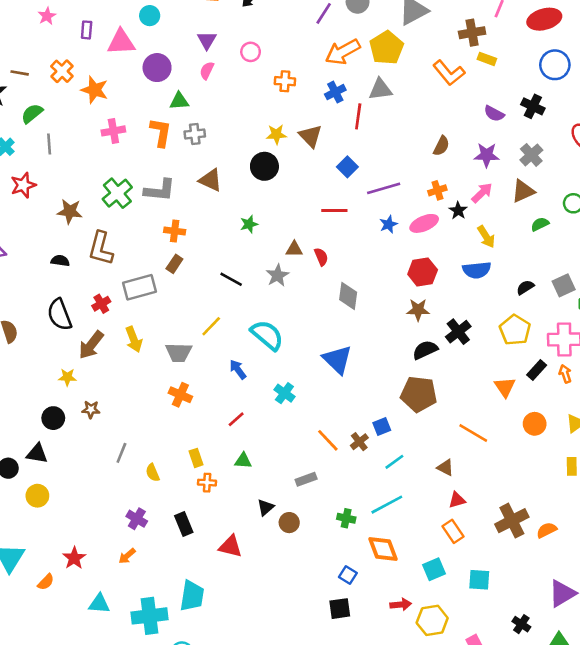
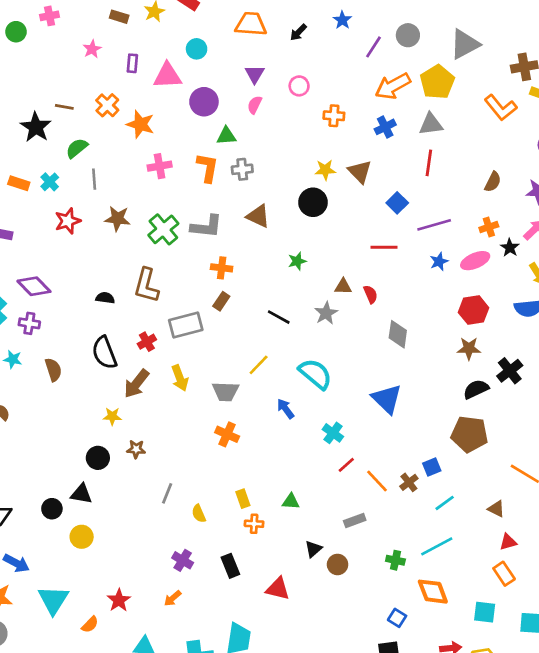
red line: (358, 116) -> (429, 163), moved
brown star: (70, 211) -> (117, 219), moved
red line: (236, 419) -> (346, 465), moved
cyan square: (434, 569) -> (485, 612), turned 30

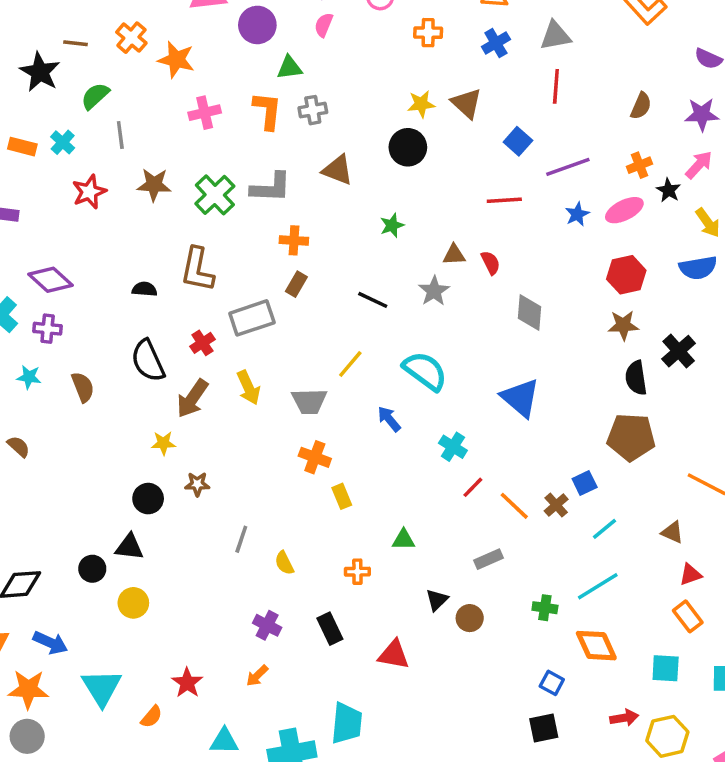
black semicircle: (476, 389) -> (636, 378), turned -70
yellow rectangle: (243, 499) -> (342, 496), moved

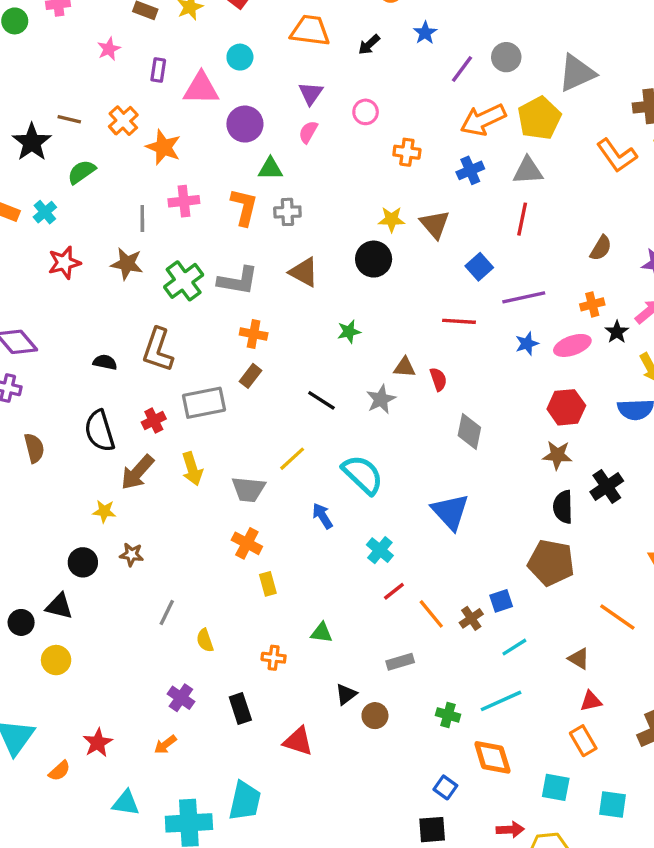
gray line: (120, 135) -> (142, 219), moved

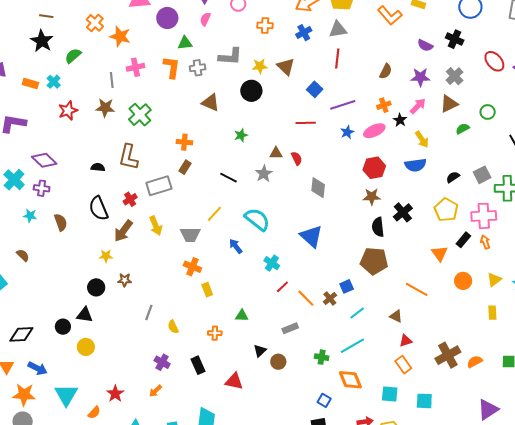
brown line: (69, 119) -> (46, 16), moved
gray L-shape: (238, 281) -> (230, 57), moved

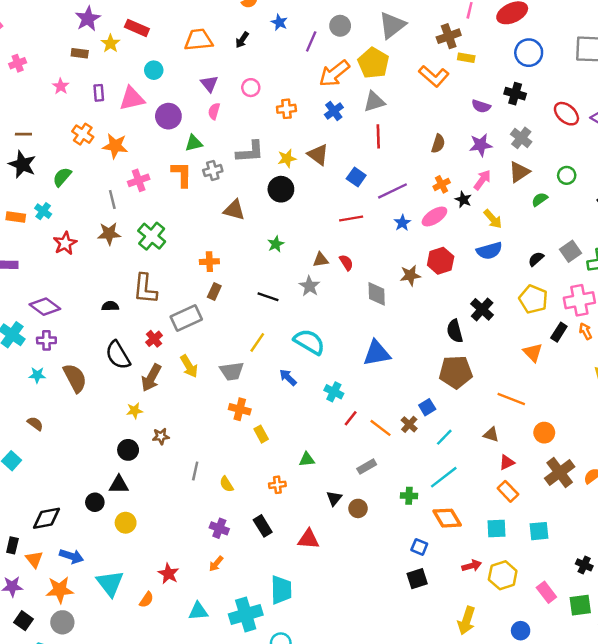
brown star: (372, 197) -> (410, 275), moved
brown semicircle: (61, 222) -> (75, 378), size x1.4
blue triangle: (311, 236) -> (377, 353), turned -45
orange circle: (463, 281) -> (544, 433), moved

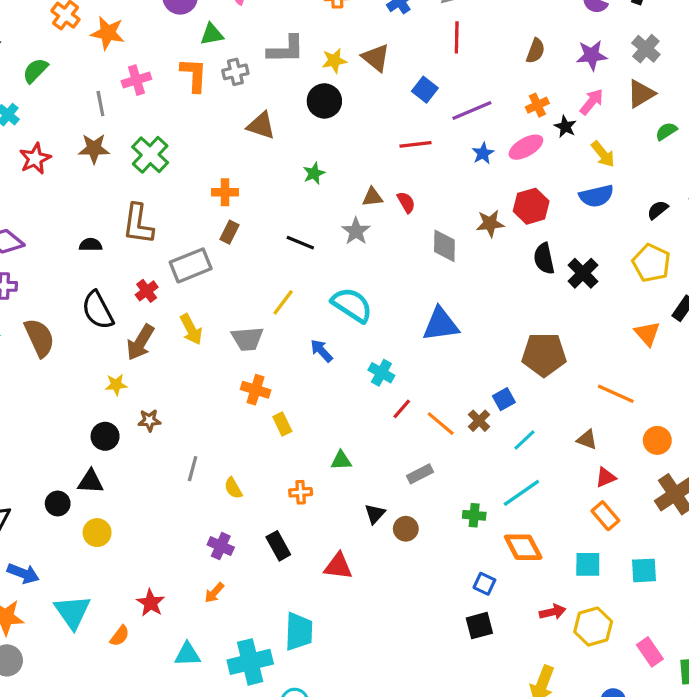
black semicircle: (455, 331) -> (544, 259), moved

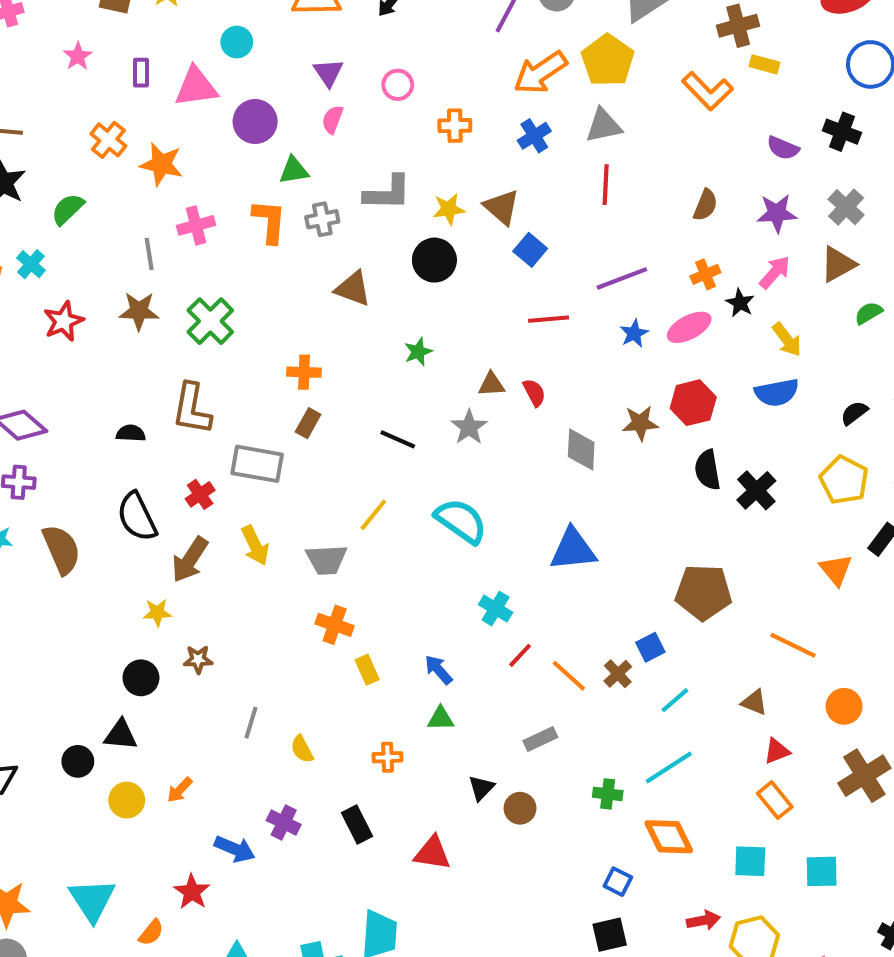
blue square: (425, 90) -> (530, 250), moved
gray rectangle: (191, 265) -> (257, 464), turned 30
blue arrow: (321, 351) -> (439, 670), moved
blue arrow: (23, 573) -> (235, 849), moved
orange arrow: (214, 593) -> (180, 790), moved

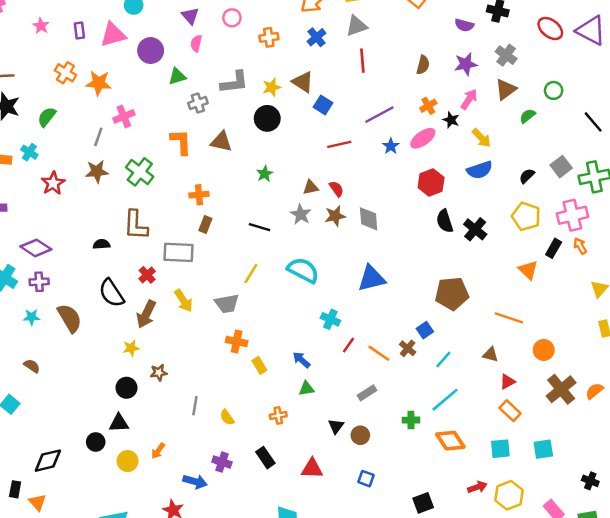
orange L-shape: (269, 221) -> (181, 142), moved
gray line: (149, 254) -> (98, 137), turned 36
brown star: (640, 423) -> (335, 216), moved
blue square: (618, 882) -> (366, 479), moved

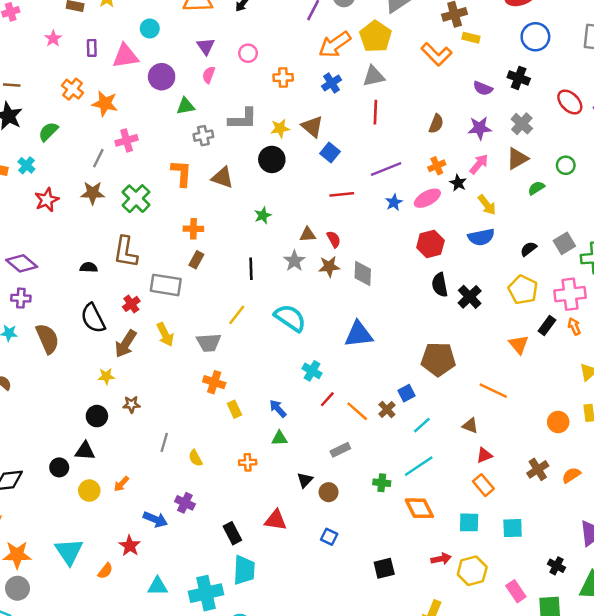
black line: (260, 227) -> (251, 269), turned 65
orange circle: (544, 350) -> (558, 422), moved
brown cross: (561, 389) -> (538, 469), size x0.7
black rectangle: (265, 458) -> (232, 533), moved

